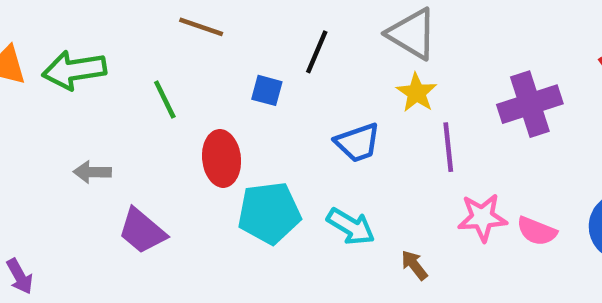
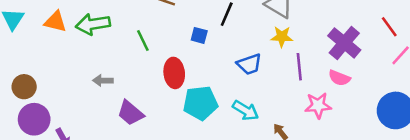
yellow star: (417, 93) -> (282, 37), turned -30
purple cross: (530, 104) -> (344, 43), turned -32
pink semicircle: (537, 231) -> (339, 78), moved

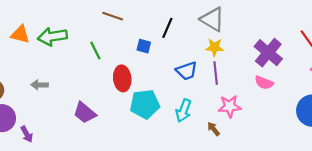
purple line: (299, 67) -> (216, 73), moved
gray arrow: (103, 80) -> (40, 85), moved
pink star: (318, 105) -> (230, 106), moved
cyan arrow: (245, 110) -> (183, 111), turned 80

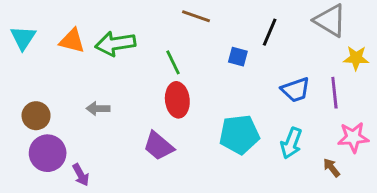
yellow star: (215, 47) -> (356, 58), moved
red ellipse: (122, 78) -> (177, 100), moved

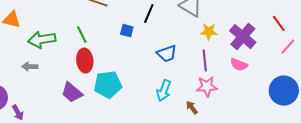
green arrow: (115, 44) -> (42, 40), moved
purple line: (334, 93) -> (205, 61), moved
cyan pentagon: (239, 134) -> (108, 85), moved

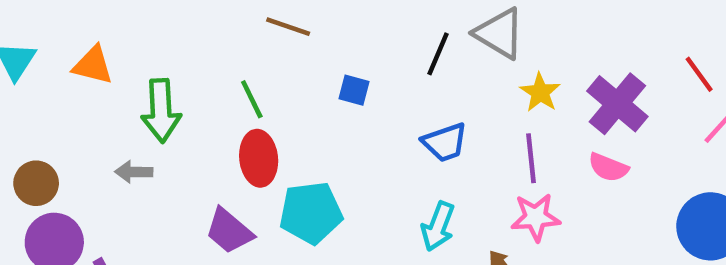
black line: (149, 14) -> (438, 54), moved
yellow star: (209, 32) -> (540, 92), turned 30
green arrow: (42, 40) -> (161, 111), turned -84

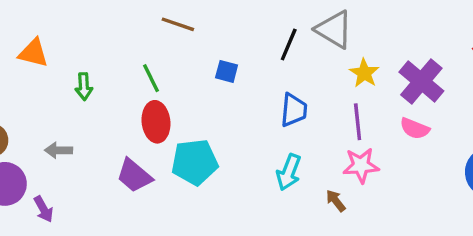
green arrow: (161, 111) -> (84, 87), size x0.6
blue trapezoid: (445, 142) -> (294, 110), turned -66
gray arrow: (134, 172) -> (59, 150), moved

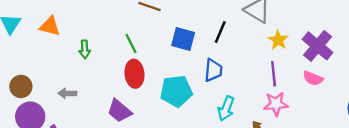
black line: (289, 45) -> (220, 32), moved
blue square: (227, 71) -> (183, 39), size x1.5
blue trapezoid: (294, 110) -> (213, 70), moved
cyan pentagon: (195, 162) -> (176, 91), moved

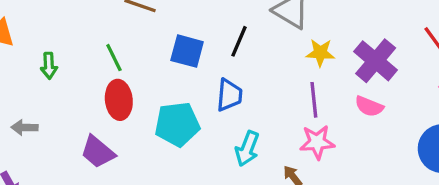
yellow star: (278, 40) -> (320, 53), turned -30

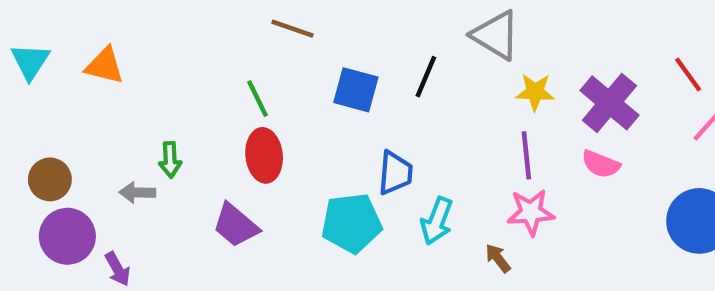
green arrow: (49, 66) -> (170, 160), moved
blue trapezoid: (229, 95) -> (395, 173), moved
cyan pentagon: (177, 124) -> (352, 223), moved

